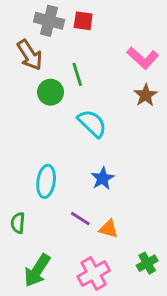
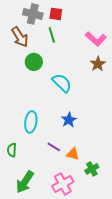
green line: (77, 74) -> (52, 35), moved
green cross: (147, 263) -> (92, 169), moved

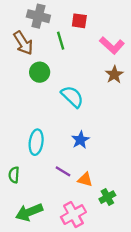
red square: (56, 14) -> (79, 21), moved
green arrow: (25, 182) -> (29, 212), turned 35

